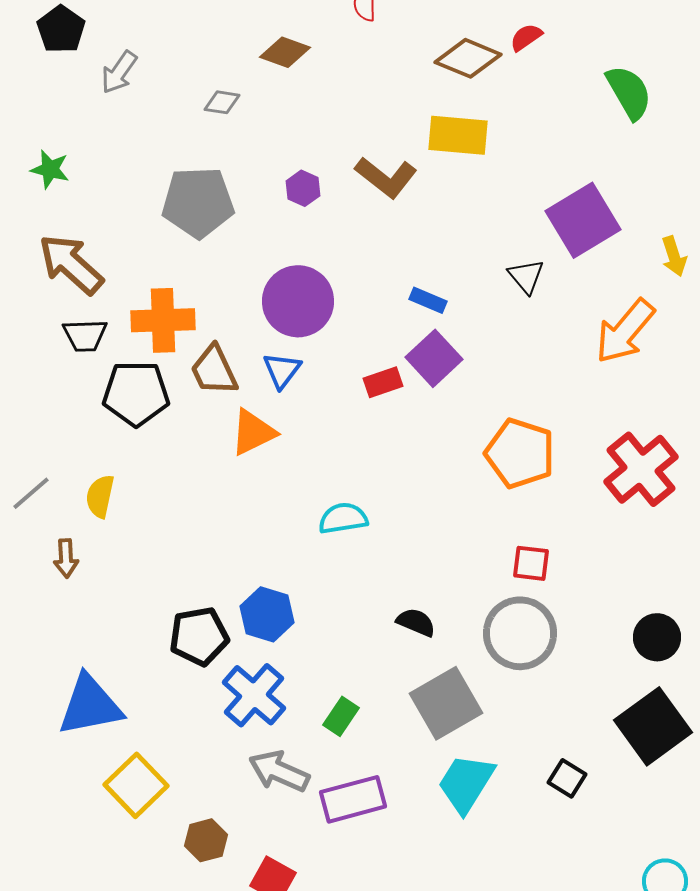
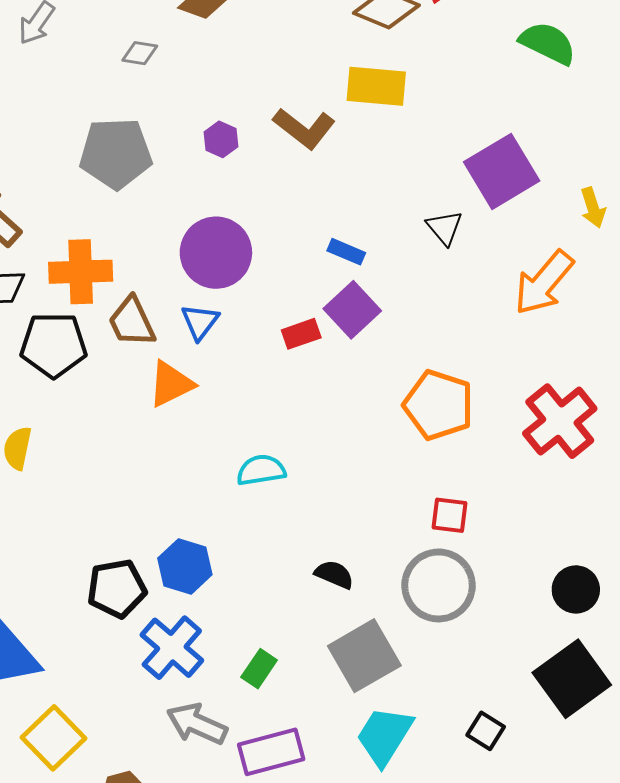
green semicircle: (629, 92) -> (548, 43), turned -34

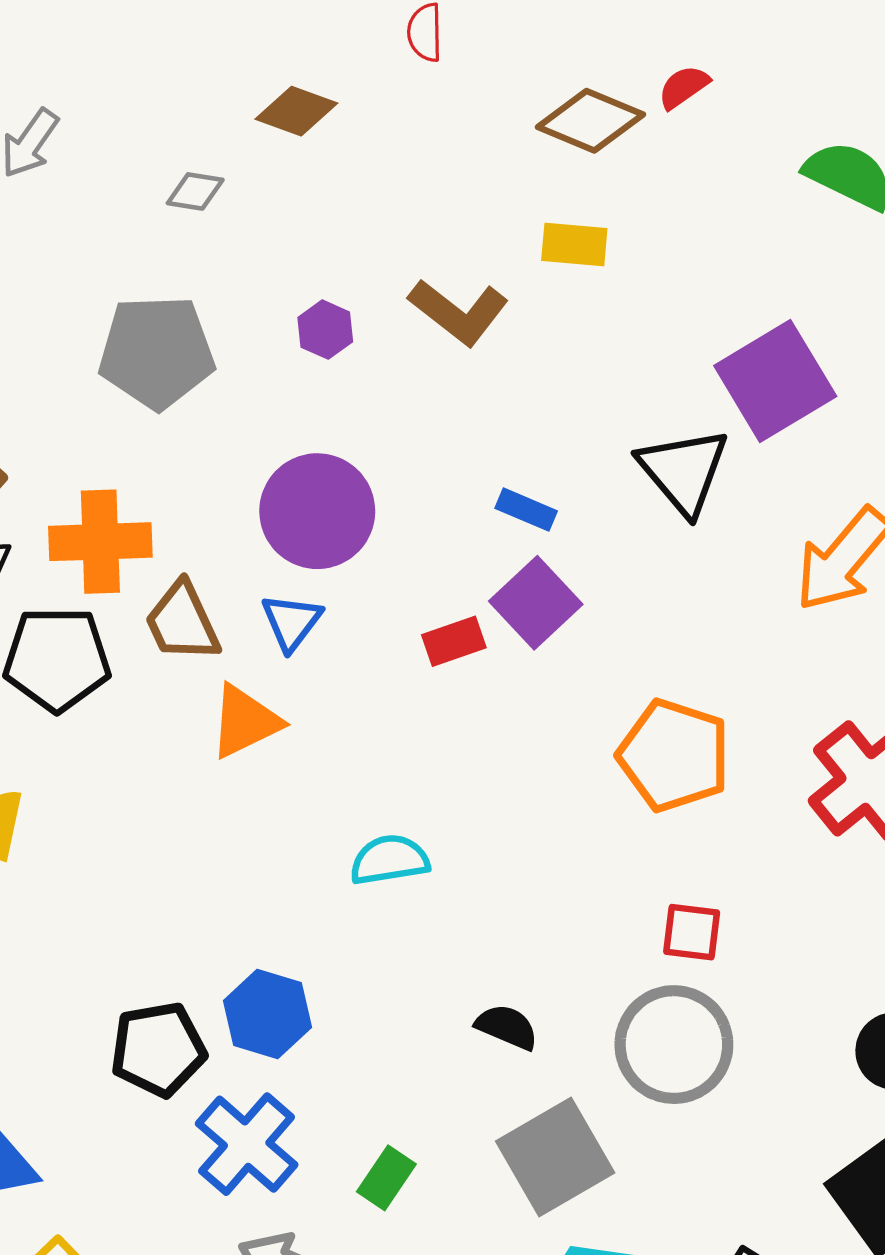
yellow rectangle: (376, 86) -> (574, 244), size x0.7
black triangle: (445, 228) -> (684, 471), size x1.6

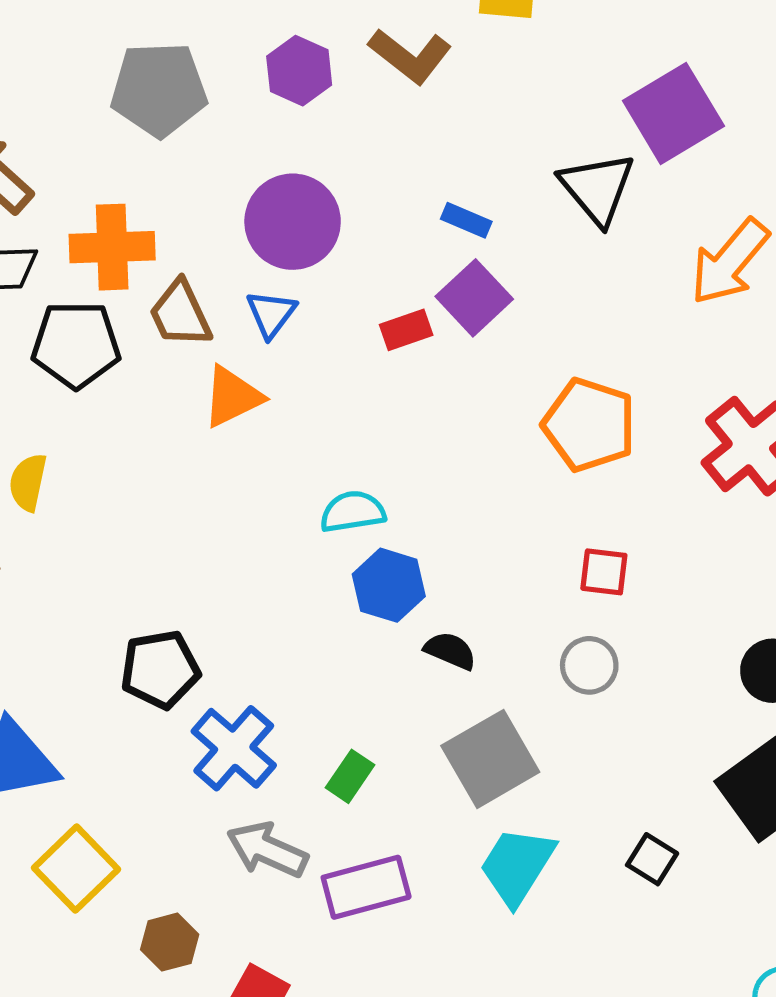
purple hexagon: (325, 330) -> (299, 71), size x1.4
blue hexagon: (267, 1014) -> (389, 585), moved
gray circle: (674, 1045) -> (589, 665), size x0.6

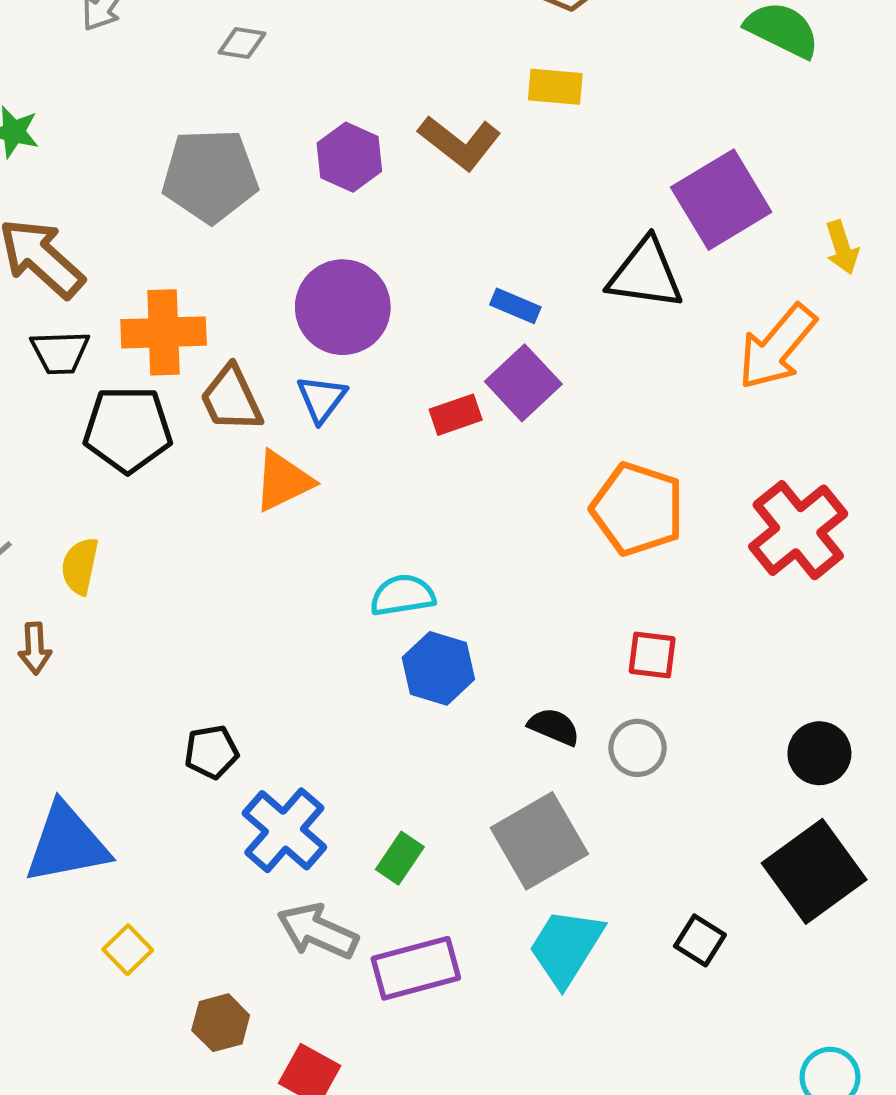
black triangle: (597, 188) -> (645, 274), turned -42
black semicircle: (450, 651) -> (554, 727), moved
black pentagon: (160, 669) -> (211, 752), size x0.7
yellow square: (76, 869) -> (128, 950), size x0.6

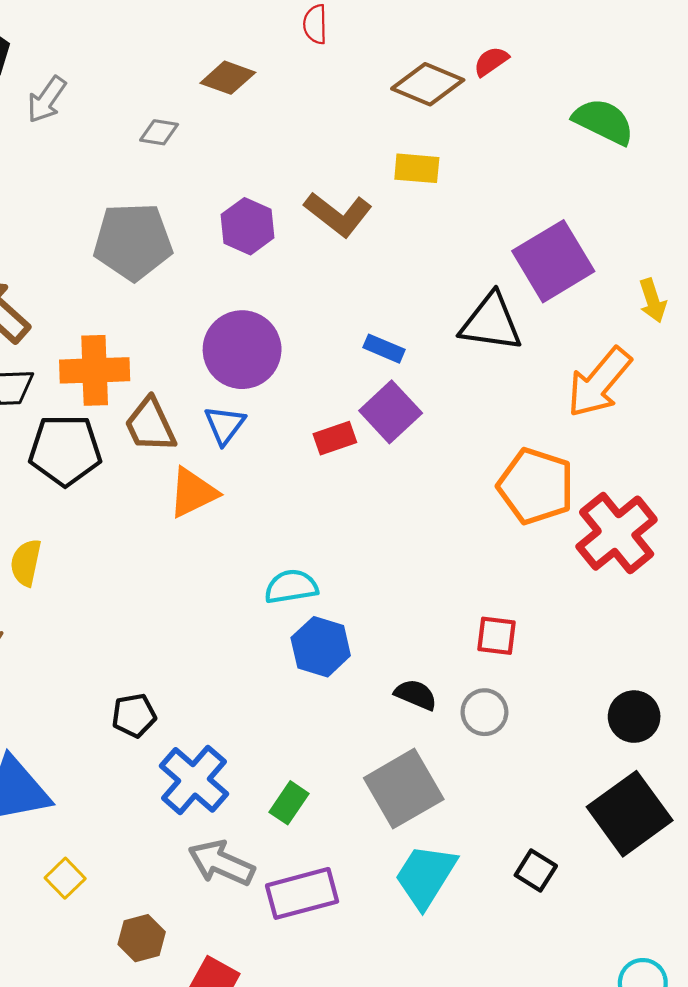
orange pentagon: (638, 509) -> (536, 486), moved

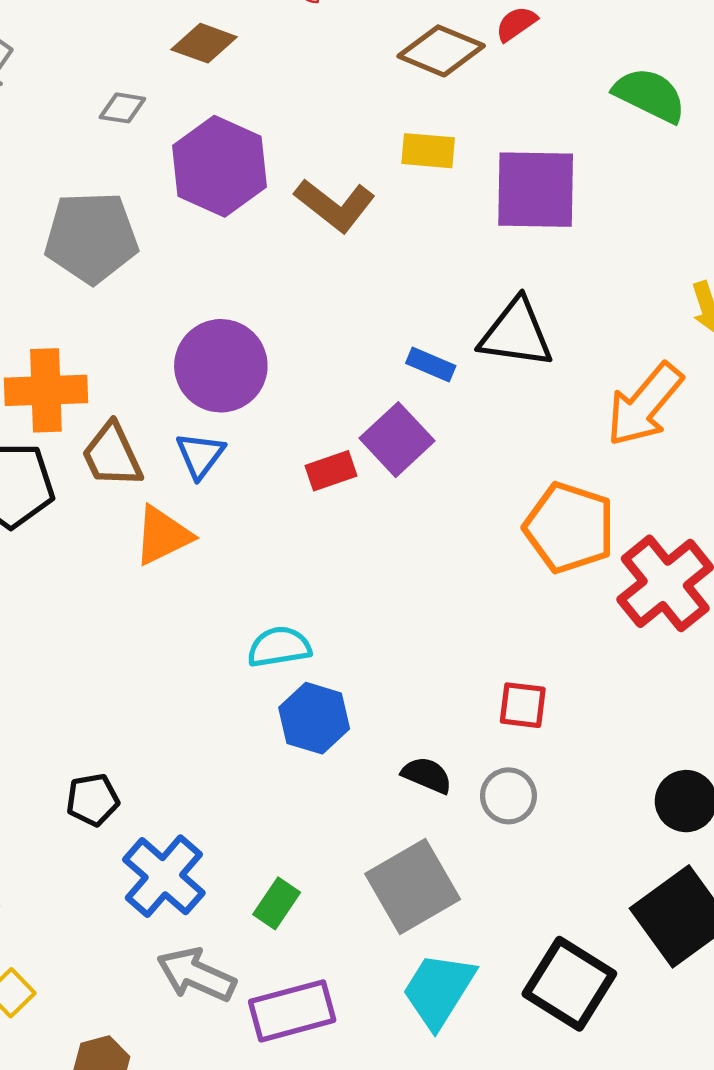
purple hexagon: (247, 226) -> (220, 166), moved, size x1.5
purple square: (553, 261) -> (536, 190), moved, turned 32
blue rectangle: (384, 349) -> (431, 364), moved
black square: (536, 871) -> (569, 984), size x1.8

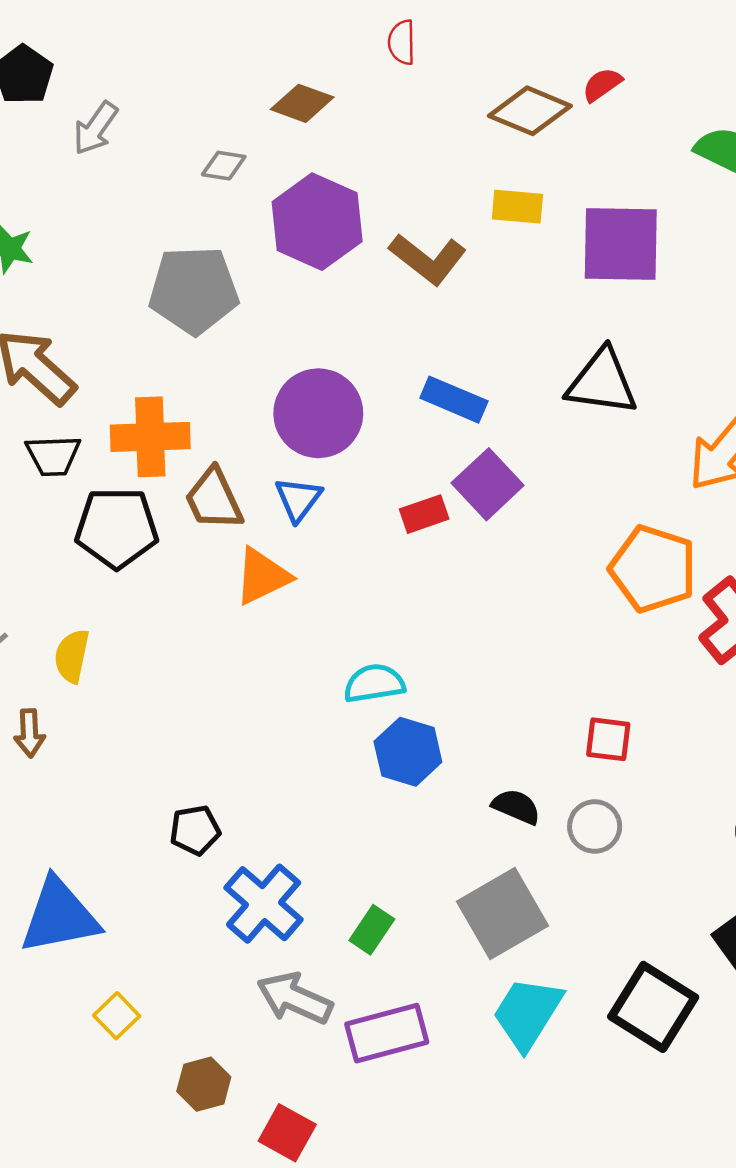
blue rectangle: (431, 364) -> (454, 400), moved, size x1.4

